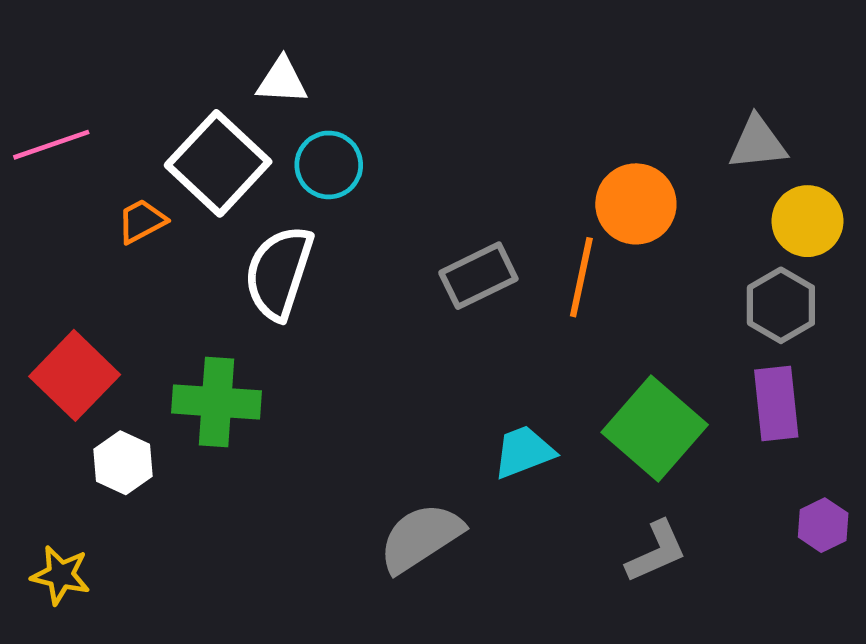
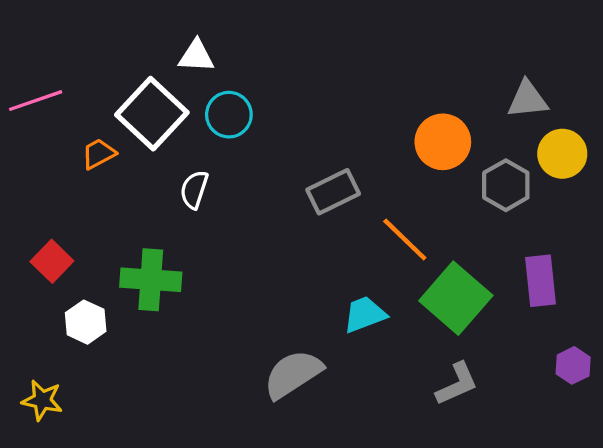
white semicircle: (279, 273) -> (194, 190), size x0.6
orange line: (581, 277) -> (405, 240), moved, turned -58
gray hexagon: (781, 305) -> (506, 185), moved
red square: (75, 375) -> (52, 261), size x0.7

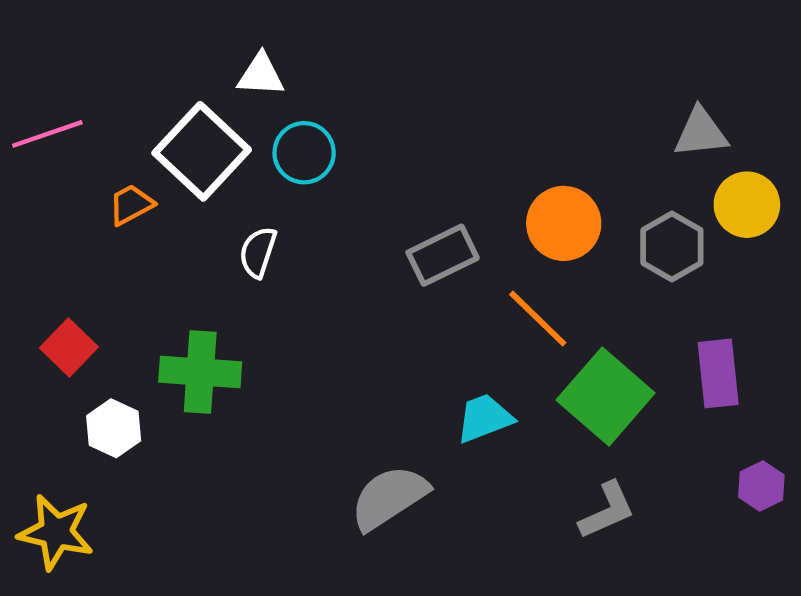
orange circle: (443, 142) -> (564, 223), moved
yellow star: (42, 400) -> (56, 532), size x1.4

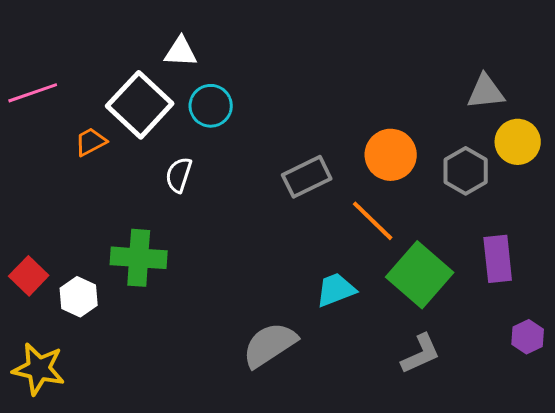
red square: (69, 347) -> (29, 276), moved

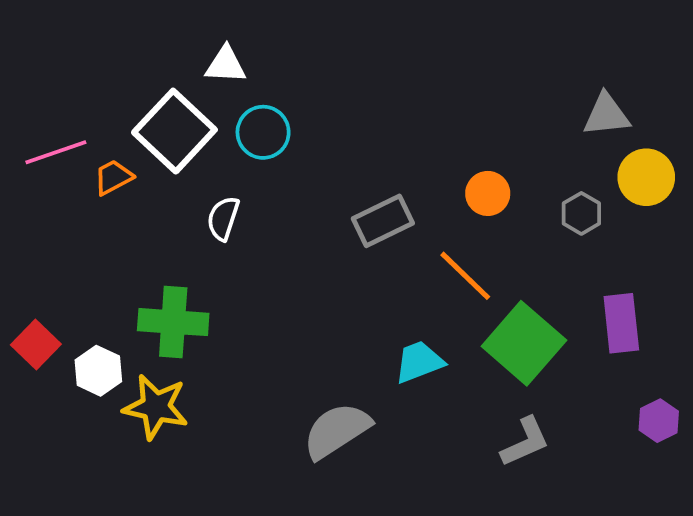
pink line: (33, 93) -> (56, 152), moved
orange circle: (391, 155) -> (488, 193), size x0.7
gray hexagon: (466, 171) -> (581, 213), size x0.7
yellow star: (39, 369) -> (156, 407), moved

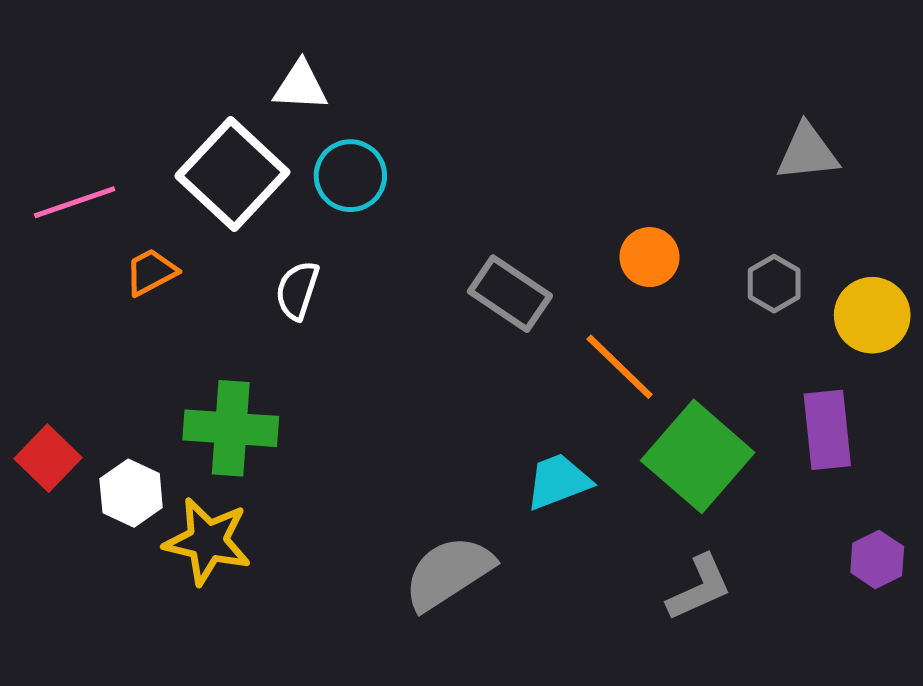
orange trapezoid: (113, 177) -> (151, 272), moved
yellow circle: (646, 177) -> (872, 315), moved
gray rectangle: (383, 221) -> (510, 294), turned 60

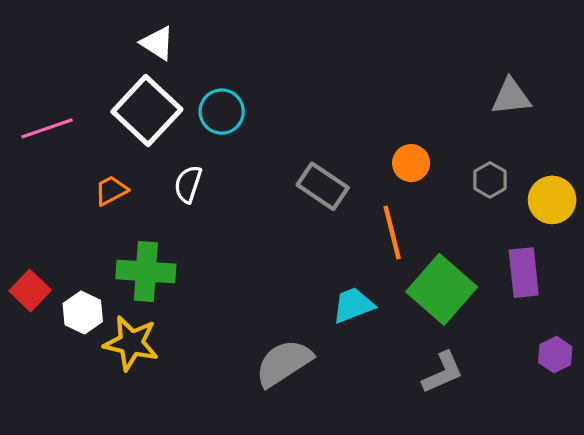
white triangle: (301, 86) -> (157, 43), moved, turned 30
orange trapezoid: (151, 272) -> (111, 190), moved
orange line: (620, 367) -> (392, 233), turned 32

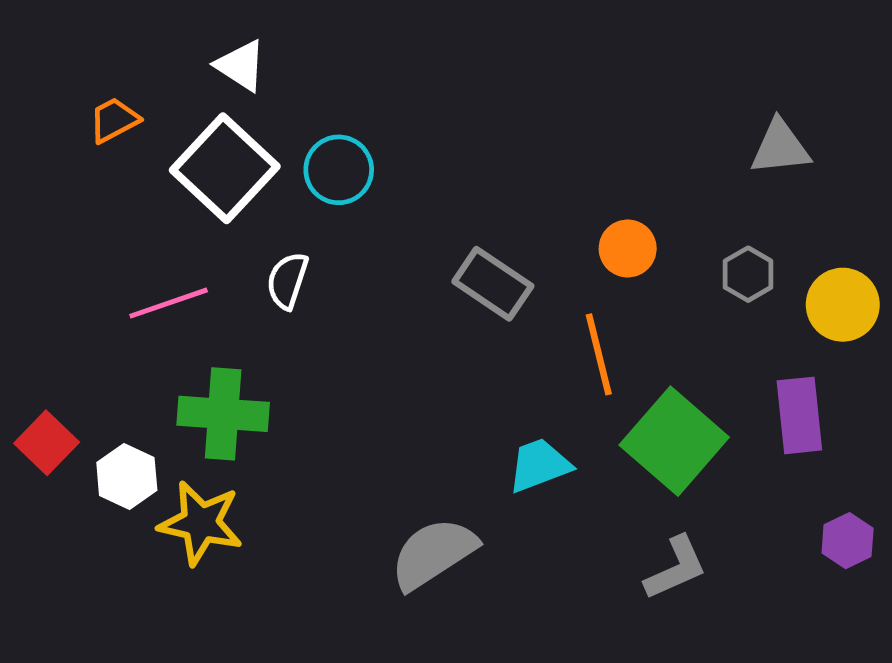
pink line: (47, 128) -> (169, 303), moved
orange trapezoid: (111, 190) -> (114, 120), moved

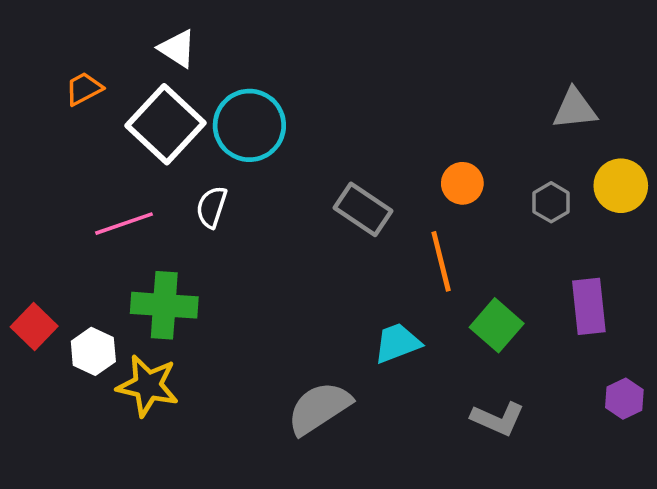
cyan circle: (339, 170) -> (249, 125), size x1.4
yellow circle: (843, 305) -> (621, 186), moved
green square: (674, 441) -> (497, 325), size x0.7
gray L-shape: (676, 568) -> (498, 419), turned 48

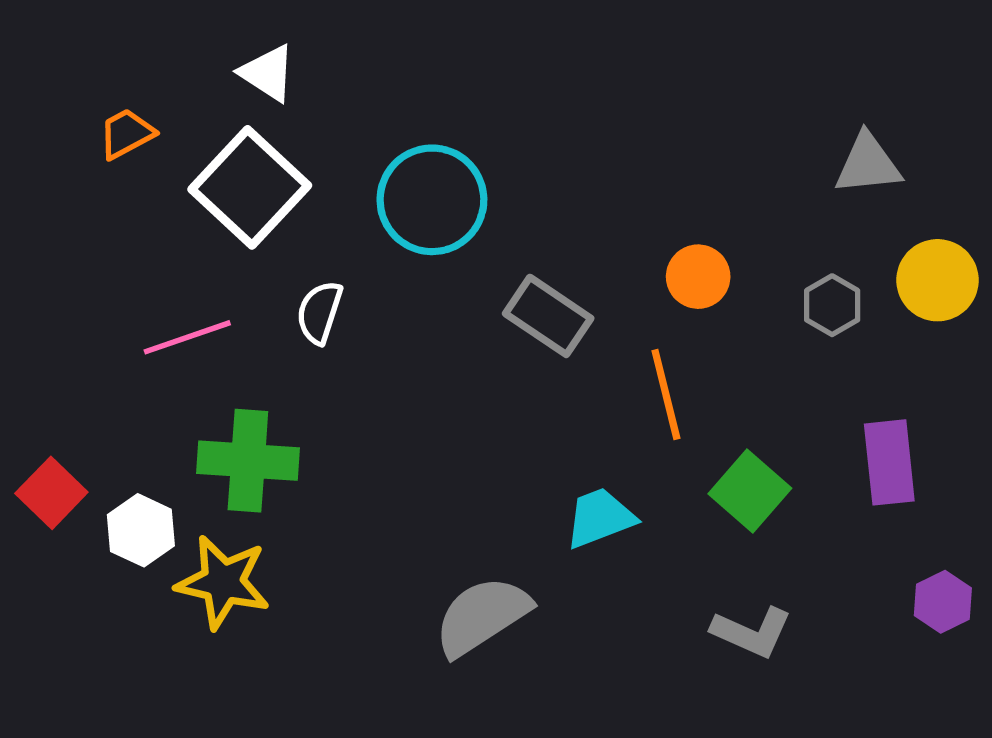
cyan circle: (249, 125) -> (432, 200), moved

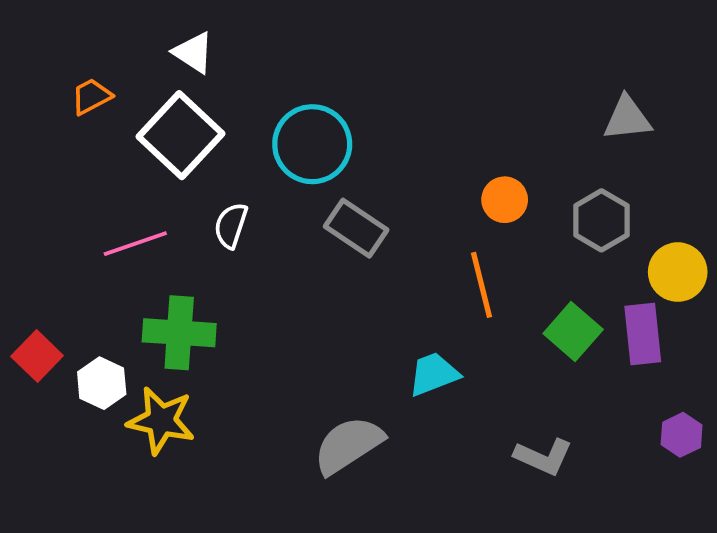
yellow circle: (938, 280) -> (678, 272), moved
gray hexagon: (832, 305) -> (601, 220), size x1.4
gray rectangle: (548, 316) -> (356, 228), moved
green square: (750, 491) -> (573, 331), moved

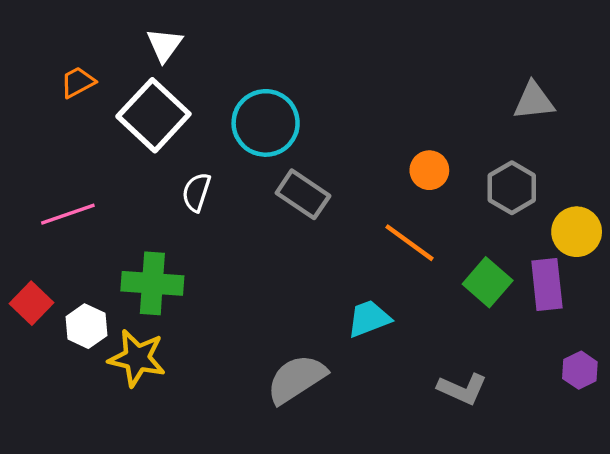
white triangle: (193, 52) -> (165, 45), turned 33
pink line: (135, 244) -> (68, 214), moved
orange line: (481, 285) -> (410, 243), turned -40

